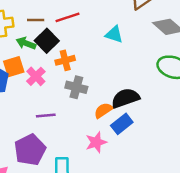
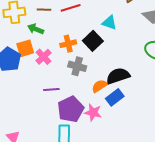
black square: (47, 41) -> (93, 41), moved
pink star: (96, 142) -> (93, 112), turned 30
purple pentagon: (30, 150) -> (71, 109), moved

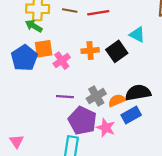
green arrow: (36, 29) -> (34, 26), moved
gray cross: (77, 66) -> (96, 96), moved, turned 36
purple pentagon: (71, 109) -> (82, 121), turned -30

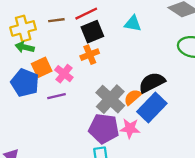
black square: (117, 51) -> (92, 32), moved, turned 30
gray cross: (96, 96) -> (110, 99), size x1.4
purple line: (65, 97) -> (56, 96), moved
blue rectangle: (131, 115) -> (152, 107), size x1.4

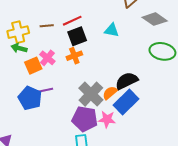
pink cross: (64, 74) -> (47, 58), moved
blue pentagon: (25, 83) -> (30, 98), moved

